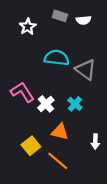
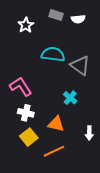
white cross: (46, 104) -> (26, 113), moved, turned -35
orange line: (58, 161) -> (54, 151), turned -65

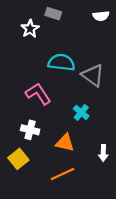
gray rectangle: (56, 15) -> (53, 14), moved
white semicircle: (78, 19) -> (101, 16), moved
pink L-shape: (21, 87) -> (38, 94), moved
yellow square: (29, 137) -> (18, 159), moved

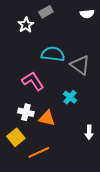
gray rectangle: (53, 14) -> (46, 12), turned -48
orange triangle: (65, 143) -> (47, 118), moved
orange line: (63, 174) -> (39, 152), moved

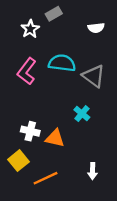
white semicircle: (87, 14) -> (96, 28), moved
pink L-shape: (33, 81) -> (27, 71), moved, turned -110
white arrow: (89, 132) -> (93, 171), moved

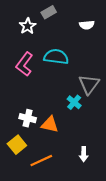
gray triangle: (94, 76) -> (89, 84), moved, turned 30

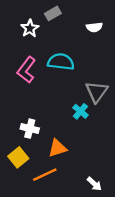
orange triangle: (50, 125) -> (57, 148), moved, turned -30
white arrow: (84, 154) -> (94, 184), moved, turned -48

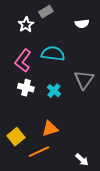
cyan cross: (80, 111) -> (54, 91), moved
white cross: (30, 129) -> (26, 88), moved

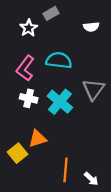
cyan cross: (54, 91) -> (60, 102), size x1.6
orange triangle: (50, 129) -> (38, 139), moved
orange line: (39, 152) -> (66, 170), moved, turned -60

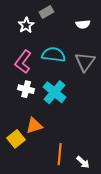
gray triangle: (93, 89) -> (85, 62), moved

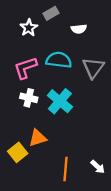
white semicircle: (83, 24) -> (79, 29), moved
pink L-shape: (23, 62) -> (25, 68), turned 35
white arrow: (83, 162) -> (98, 167), moved

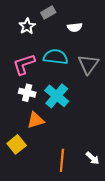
orange triangle: (38, 138) -> (36, 120), moved

